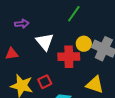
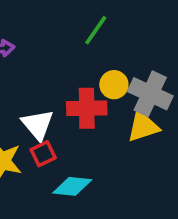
white triangle: (45, 42) -> (38, 125), moved
yellow triangle: (95, 85) -> (143, 126), moved, turned -36

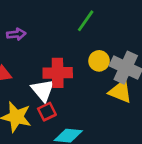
red cross: (87, 108) -> (58, 73), moved
yellow triangle: (143, 126) -> (120, 92), turned 40

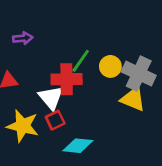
green line: (86, 21) -> (81, 61), moved

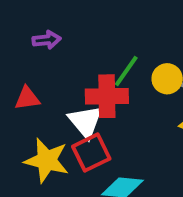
red square: (55, 120) -> (91, 153), size x1.4

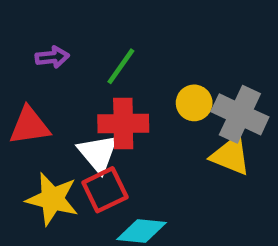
green line: (126, 71) -> (121, 66), moved
red triangle: (27, 98) -> (29, 126), size x1.4

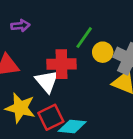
green line: (121, 66) -> (84, 38), moved
red square: (105, 190) -> (51, 117), moved

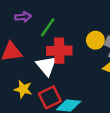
green line: (84, 38) -> (48, 27), moved
yellow star: (20, 108) -> (23, 89), size x0.7

